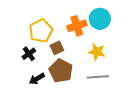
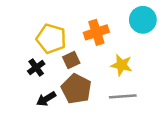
cyan circle: (100, 19) -> (143, 20), moved
yellow pentagon: (41, 31) -> (51, 39), turned -30

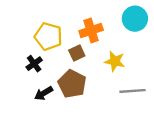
brown square: (71, 60) -> (77, 53), moved
gray line: (123, 96) -> (133, 91), moved

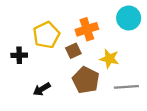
yellow pentagon: (48, 36) -> (46, 35), turned 30
black cross: (34, 64) -> (19, 55), moved, turned 35
brown pentagon: (72, 84) -> (86, 80), moved

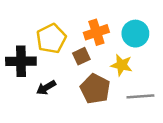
cyan circle: (129, 18) -> (135, 34), moved
black cross: (19, 55) -> (21, 61), size x1.6
black arrow: (42, 89) -> (46, 88), moved

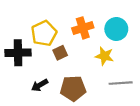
brown square: (81, 56) -> (60, 53), moved
black arrow: (46, 88) -> (40, 85), moved
brown pentagon: (95, 89) -> (73, 88), moved, turned -30

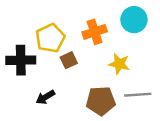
cyan circle: (116, 29) -> (134, 20), moved
brown pentagon: (73, 88) -> (101, 101), moved

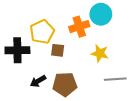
cyan circle: (134, 20) -> (101, 14), moved
brown square: (69, 60) -> (58, 50), turned 32
brown pentagon: (101, 101) -> (65, 84), moved

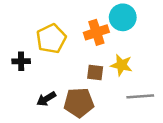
black cross: (17, 50) -> (21, 61), size x0.6
brown square: (58, 50) -> (95, 73), moved

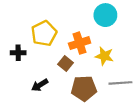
orange cross: (96, 32) -> (80, 43), moved
brown square: (95, 73) -> (66, 64), moved, turned 32
brown pentagon: (79, 103) -> (84, 88), moved

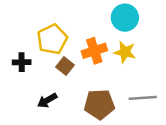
yellow star: (104, 56) -> (125, 52), moved
brown square: (66, 64) -> (65, 66), moved

